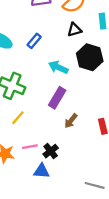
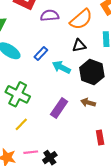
cyan arrow: (58, 67) -> (61, 67), moved
brown arrow: (71, 121) -> (88, 103), moved, turned 64

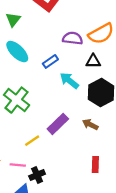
purple semicircle: (50, 16) -> (73, 38), moved
yellow line: (21, 124) -> (32, 141), moved

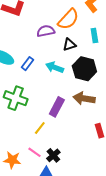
blue rectangle: (50, 61) -> (27, 64), moved
brown arrow: (90, 124) -> (84, 98), size x1.5
pink line: (18, 165) -> (35, 152), turned 48

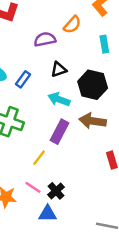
orange semicircle: (68, 19) -> (72, 25), size x0.7
black triangle: (69, 45) -> (59, 69), moved
cyan arrow: (55, 67) -> (59, 99), moved

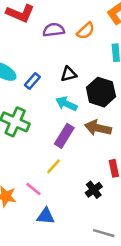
purple semicircle: (45, 39) -> (54, 30), moved
yellow line: (39, 158) -> (54, 166), moved
black cross: (56, 191) -> (94, 190), moved

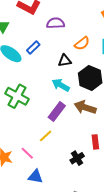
orange semicircle: (86, 31) -> (82, 43), moved
blue rectangle: (32, 81) -> (33, 48), moved

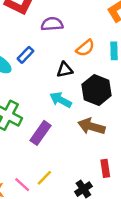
purple rectangle: (57, 111) -> (40, 133), moved
yellow line: (46, 136) -> (44, 178), moved

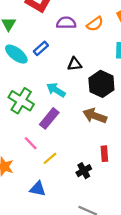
orange semicircle: (85, 48) -> (95, 24), moved
cyan arrow: (61, 100) -> (56, 90), moved
pink line: (22, 185) -> (31, 143), moved

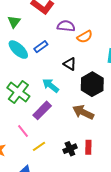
orange semicircle: (95, 24) -> (85, 37), moved
black triangle: (75, 64) -> (70, 64), turned 32
black cross: (84, 171) -> (70, 149), moved

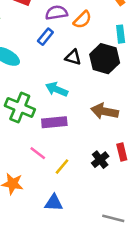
blue rectangle: (41, 47) -> (45, 37), moved
black hexagon: (92, 84) -> (105, 59), moved
purple rectangle: (42, 110) -> (54, 122), turned 54

